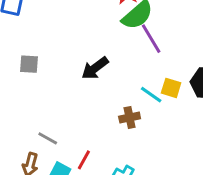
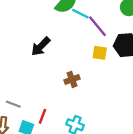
purple line: (151, 39) -> (97, 26), moved
cyan line: (151, 95) -> (80, 14), moved

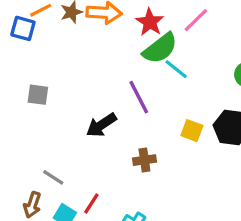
purple line: (97, 26) -> (139, 97), moved
black arrow: (41, 46) -> (101, 125), moved

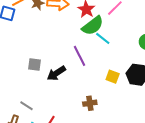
gray square: (38, 95) -> (34, 65), moved
brown cross: (144, 160) -> (90, 103), moved

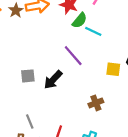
green semicircle: (93, 26) -> (80, 20), size x0.7
gray line: (27, 106) -> (30, 121), turned 48

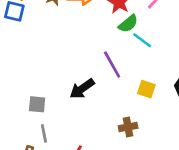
yellow square: (113, 69) -> (146, 89), moved
gray square: (28, 76) -> (37, 104), moved

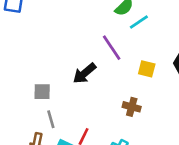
cyan line: (142, 40) -> (139, 22), turned -66
brown cross: (128, 127) -> (132, 107), turned 30

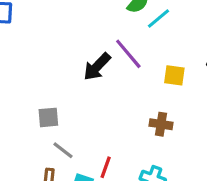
black arrow: (84, 73) -> (97, 67), moved
gray line: (51, 119) -> (63, 150), turned -30

